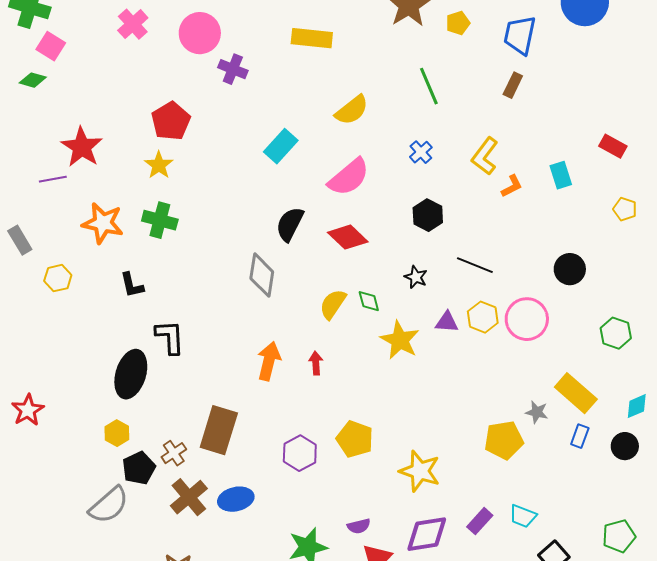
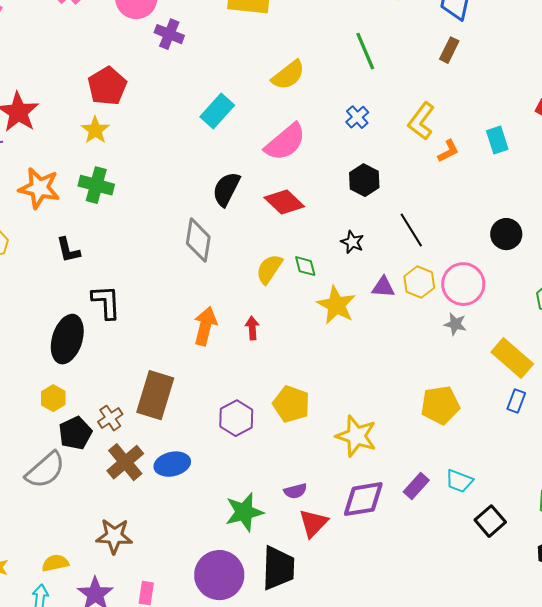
black line: (475, 265) -> (411, 230), turned 36
gray star: (537, 412) -> (455, 324), moved

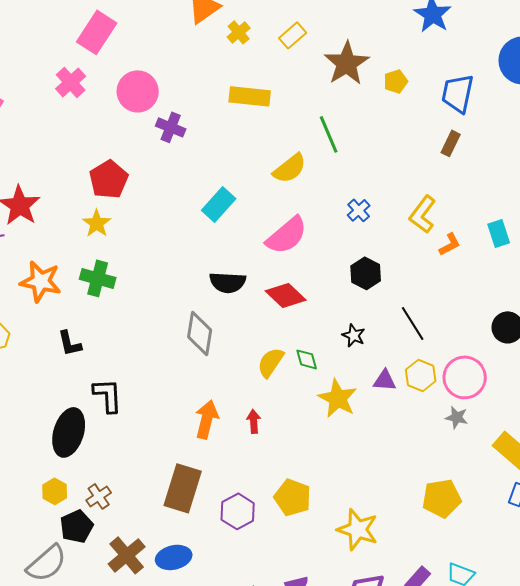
green line: (365, 51) -> (329, 134), moved
black semicircle: (226, 189) -> (228, 282), turned -114
brown rectangle: (155, 395) -> (183, 488), moved
brown cross: (110, 418) -> (99, 496), moved

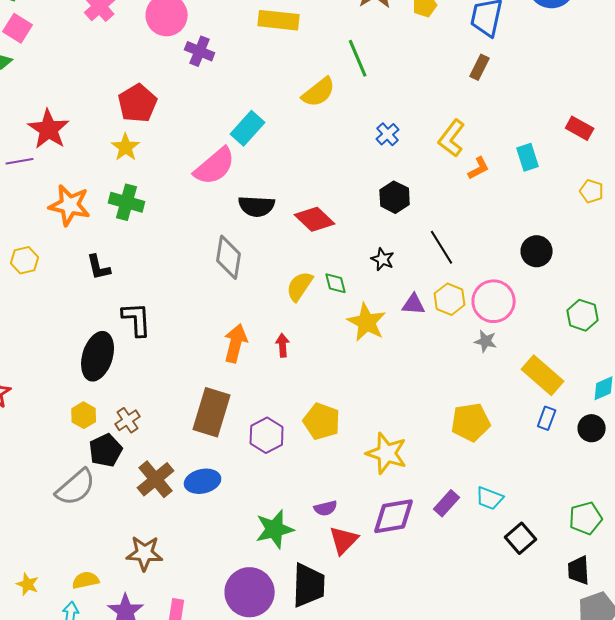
pink semicircle: (287, 235) -> (215, 166), moved

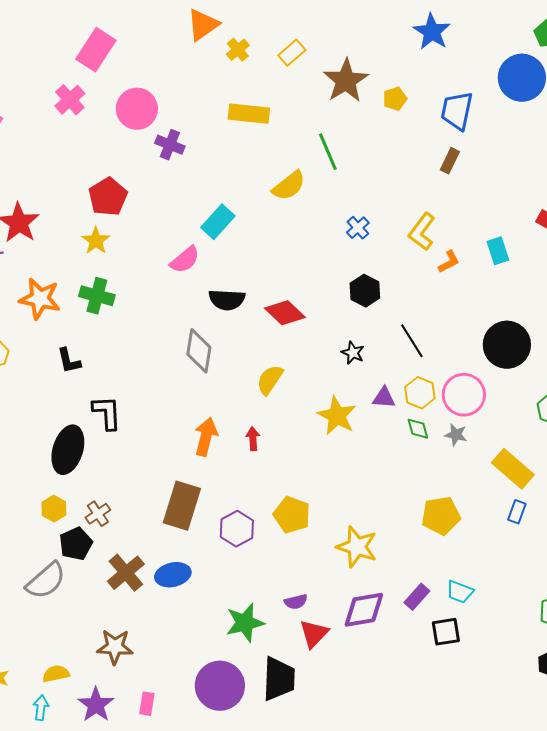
pink semicircle: (215, 166) -> (185, 260), size x0.7
black circle: (537, 251) -> (507, 345), size x1.5
green diamond: (336, 283) -> (418, 429), moved
black square: (521, 538) -> (446, 632), moved, turned 32

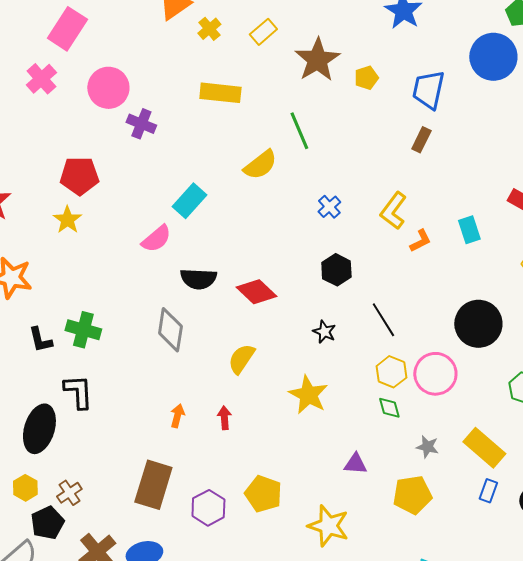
red pentagon: (108, 197) -> (79, 176), turned 30
green cross: (97, 296) -> (83, 330), moved
purple triangle: (384, 398) -> (355, 464), moved
gray star: (456, 435) -> (427, 447), moved
orange arrow: (206, 437) -> (177, 416), size x0.6

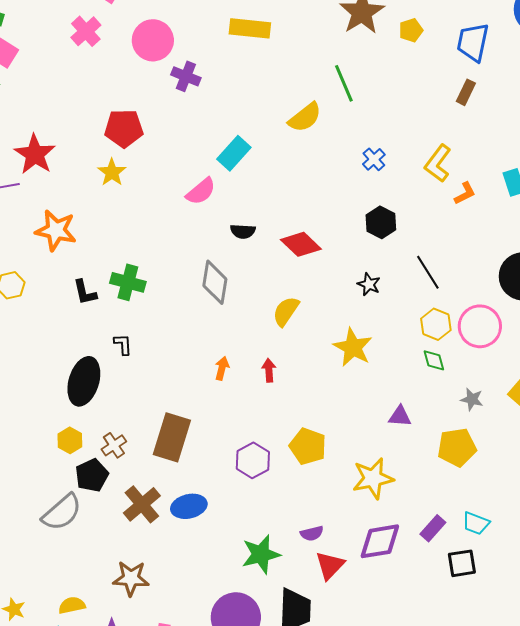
yellow rectangle: (220, 93) -> (250, 28), moved
black semicircle: (198, 279) -> (243, 231), size x0.7
black L-shape: (78, 392) -> (123, 344), size x0.6
brown rectangle: (153, 485) -> (172, 437), moved
yellow star: (328, 526) -> (373, 478), turned -30

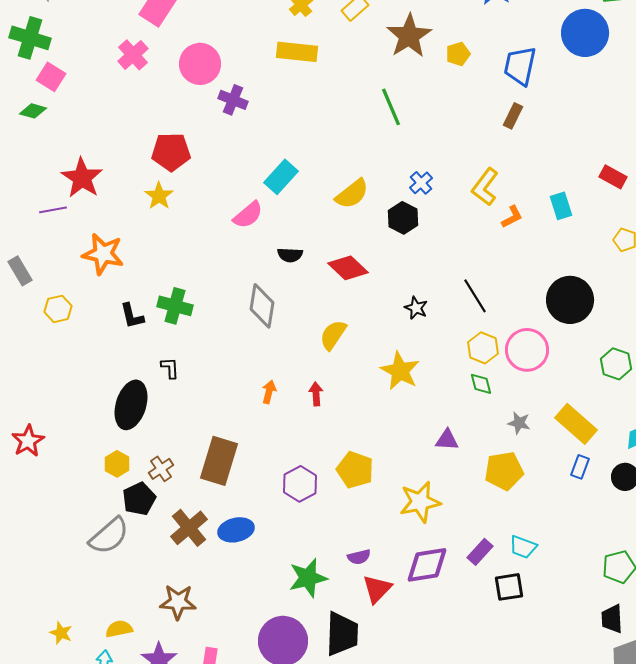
yellow semicircle: (305, 117) -> (352, 194), moved
black hexagon: (381, 222) -> (403, 218), moved

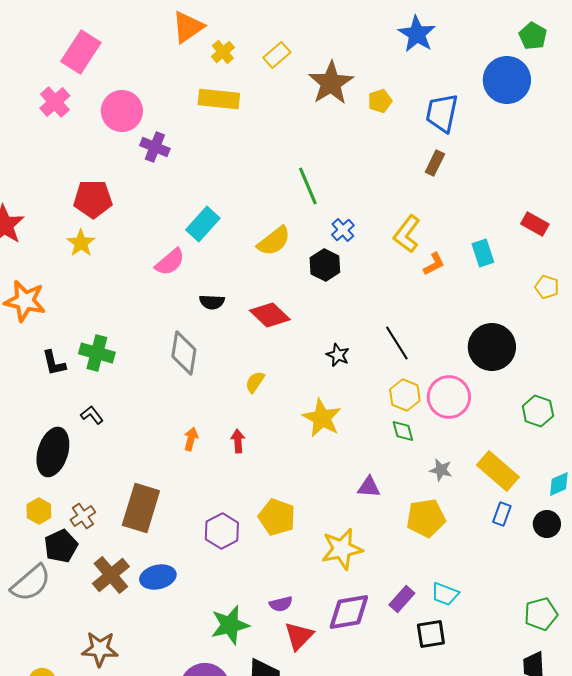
green line: (391, 107) -> (308, 186), moved
yellow semicircle: (333, 335) -> (255, 382), size x0.7
black L-shape: (170, 368) -> (92, 415), turned -35

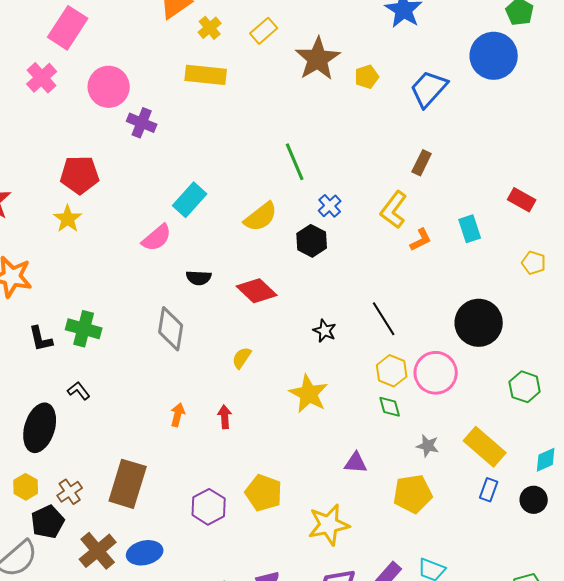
blue trapezoid: (442, 113) -> (429, 89), turned 30
brown rectangle: (435, 163) -> (422, 163), moved

